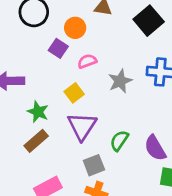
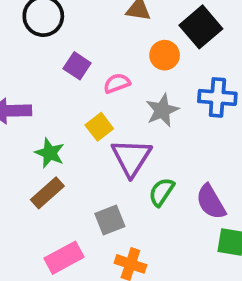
orange circle: (75, 28) -> (165, 55), moved
purple triangle: (82, 126) -> (131, 158), moved
gray square: (94, 165) -> (110, 220), moved

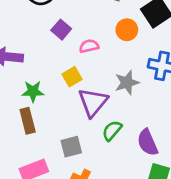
gray star: (162, 110) -> (127, 83), moved
green star: (50, 153) -> (33, 91), turned -30
brown rectangle: (47, 193) -> (28, 121), turned -70

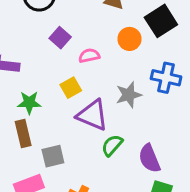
purple triangle: (93, 102) -> (92, 115), turned -48
gray square: (71, 147) -> (53, 156), moved

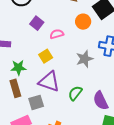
purple triangle: (92, 115) -> (49, 82), moved

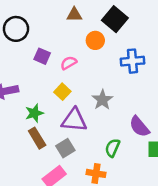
gray star: (85, 59) -> (102, 100), moved
green semicircle: (75, 93) -> (112, 148), moved

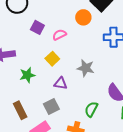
gray star: (102, 100) -> (86, 68), turned -30
purple triangle: (74, 120) -> (61, 83), size x0.6
brown rectangle: (37, 138) -> (20, 110), moved

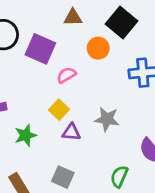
purple square: (37, 27) -> (40, 49), moved, size x1.5
purple triangle: (61, 83) -> (71, 132), moved
gray square: (51, 107) -> (63, 177), turned -35

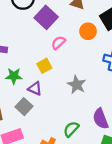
pink semicircle: (66, 75) -> (58, 43), turned -32
purple triangle: (71, 132) -> (35, 89), moved
gray square: (63, 177) -> (24, 107), moved

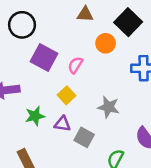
purple square: (46, 17) -> (44, 58), moved
gray square: (24, 107) -> (84, 137), moved

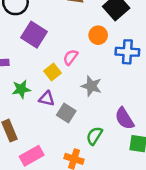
orange circle: (106, 43) -> (98, 35), moved
pink semicircle: (75, 65) -> (71, 57), moved

